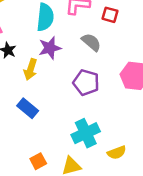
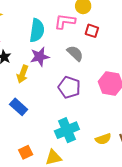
yellow semicircle: (117, 153) -> (103, 139), moved

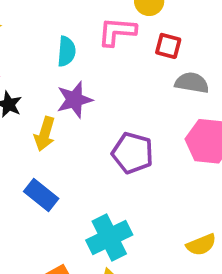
cyan semicircle: (37, 30) -> (66, 51), size x0.7
gray semicircle: (75, 53) -> (192, 83), moved, turned -30
cyan cross: (67, 130) -> (109, 238), moved

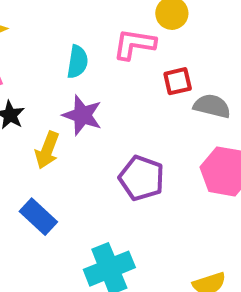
red square: (168, 46) -> (178, 81), moved, turned -32
purple star: (74, 100) -> (82, 115), turned 30

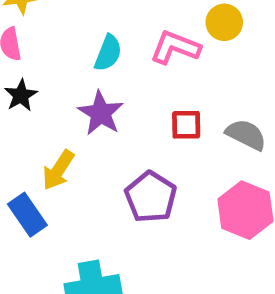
red square: (178, 81) -> (186, 125), moved
yellow arrow: (47, 150) -> (58, 170), moved

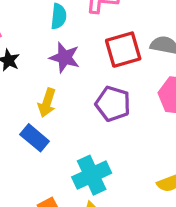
red square: (186, 125) -> (123, 50), size x1.6

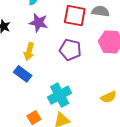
red square: (123, 50) -> (75, 16), turned 30

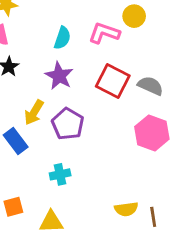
purple pentagon: (70, 50) -> (68, 124), moved
cyan cross: (60, 95) -> (60, 174), moved, size x0.6

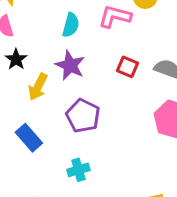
red square: (113, 81) -> (128, 67), size x0.6
yellow arrow: (34, 112) -> (38, 87), moved

